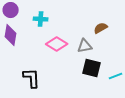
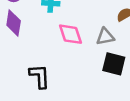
pink diamond: (57, 44) -> (70, 34), turned 40

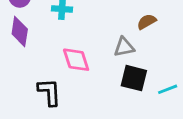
pink diamond: (70, 34) -> (76, 60), moved

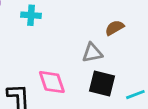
pink diamond: (76, 60) -> (52, 82), moved

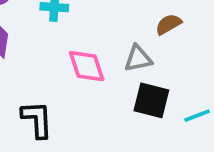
pink diamond: (52, 82) -> (87, 66), moved

